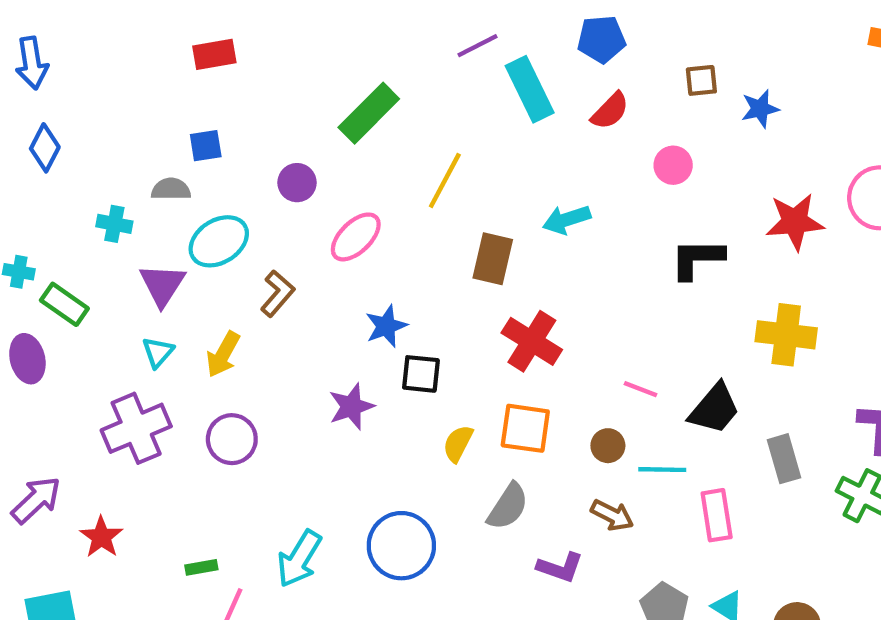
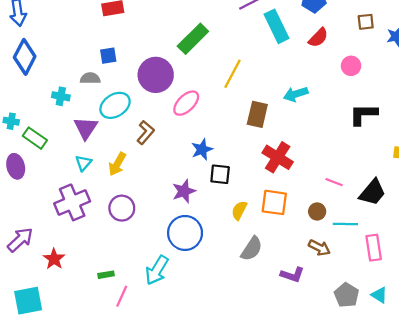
blue diamond: (45, 148) -> (25, 57), size x1.4
purple circle: (297, 183) -> (156, 75), size x1.8
gray semicircle: (508, 507) -> (252, 249), moved
blue circle: (401, 546) -> (185, 233), moved

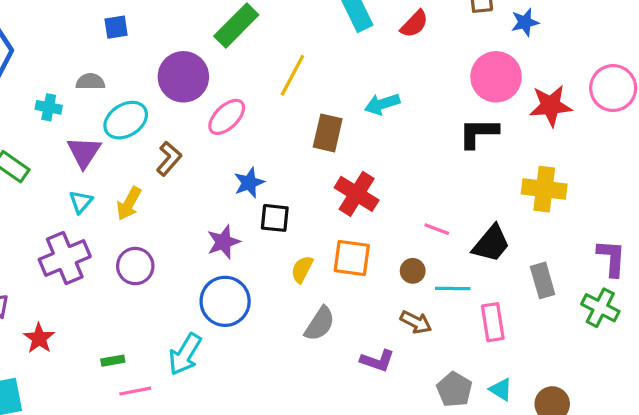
blue square: (108, 56) -> (116, 27), moved
pink circle: (351, 66) -> (496, 77), moved, size x1.8
pink line: (122, 296) -> (135, 391), turned 55

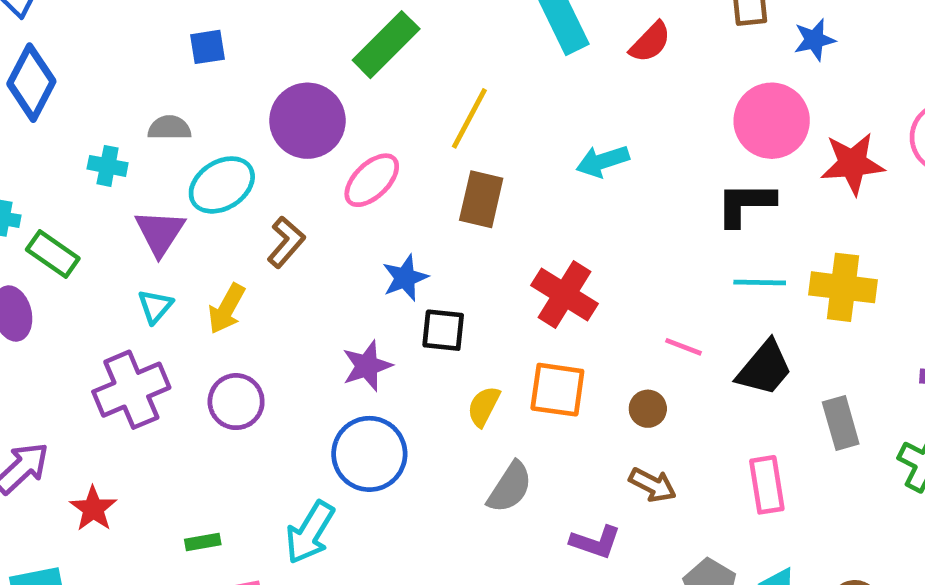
brown rectangle: (328, 133) -> (481, 199), moved
cyan line: (453, 288) -> (760, 283), moved

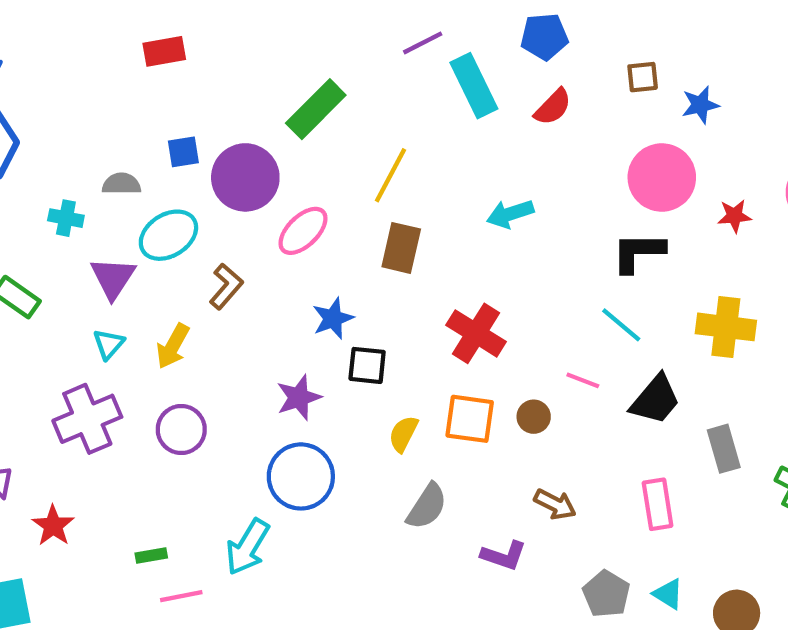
blue square: (208, 47) -> (183, 152), moved
red star: (853, 164) -> (734, 216), size x0.6
cyan line: (760, 283) -> (621, 325), moved, turned 39
brown circle: (648, 409) -> (534, 417), moved

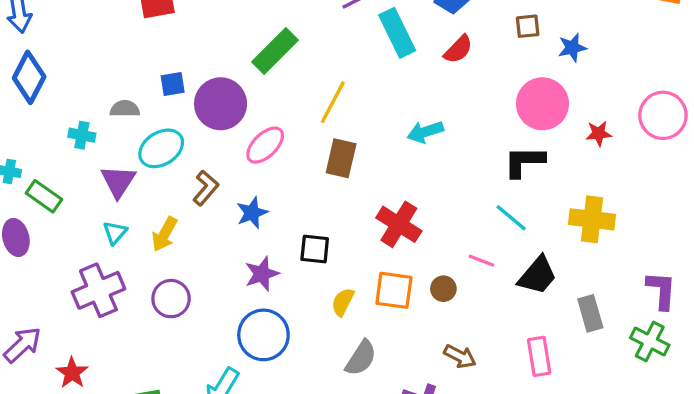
blue star: (333, 318) -> (252, 213), moved

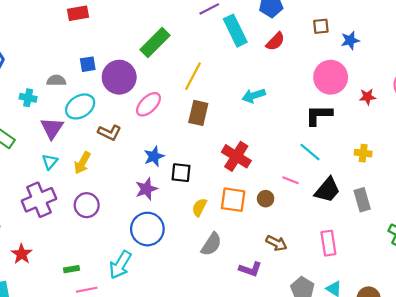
brown L-shape: (206, 188) -> (109, 133), turned 75
blue star: (252, 213) -> (154, 156), moved
yellow cross: (592, 219) -> (363, 153), size x0.6
gray rectangle: (590, 313) -> (362, 200), moved

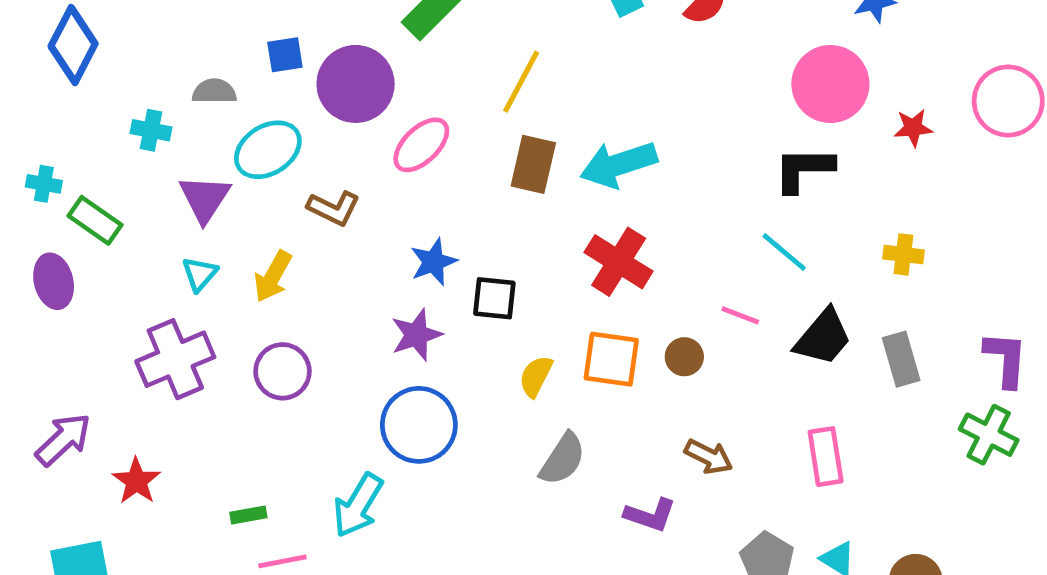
cyan arrow: (254, 96) -> (619, 164), moved, size x1.4

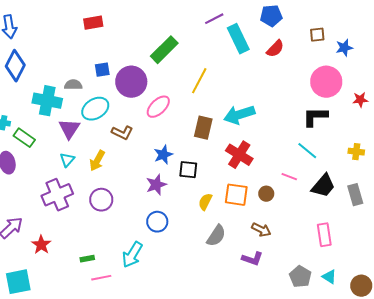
cyan cross: (151, 130) -> (47, 101), size x1.8
brown rectangle: (533, 164) -> (203, 128), moved
blue circle: (419, 425) -> (157, 222), size x0.7
brown arrow: (709, 457) -> (261, 230), moved

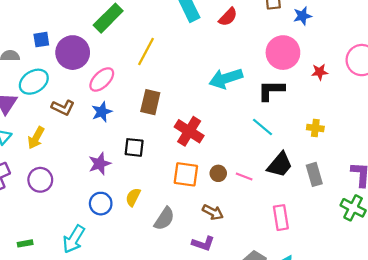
cyan arrow: (239, 115) -> (226, 78), moved
blue star: (163, 155) -> (102, 112), moved
pink line: (289, 177) -> (244, 177), moved
yellow semicircle: (205, 202) -> (133, 197), moved

